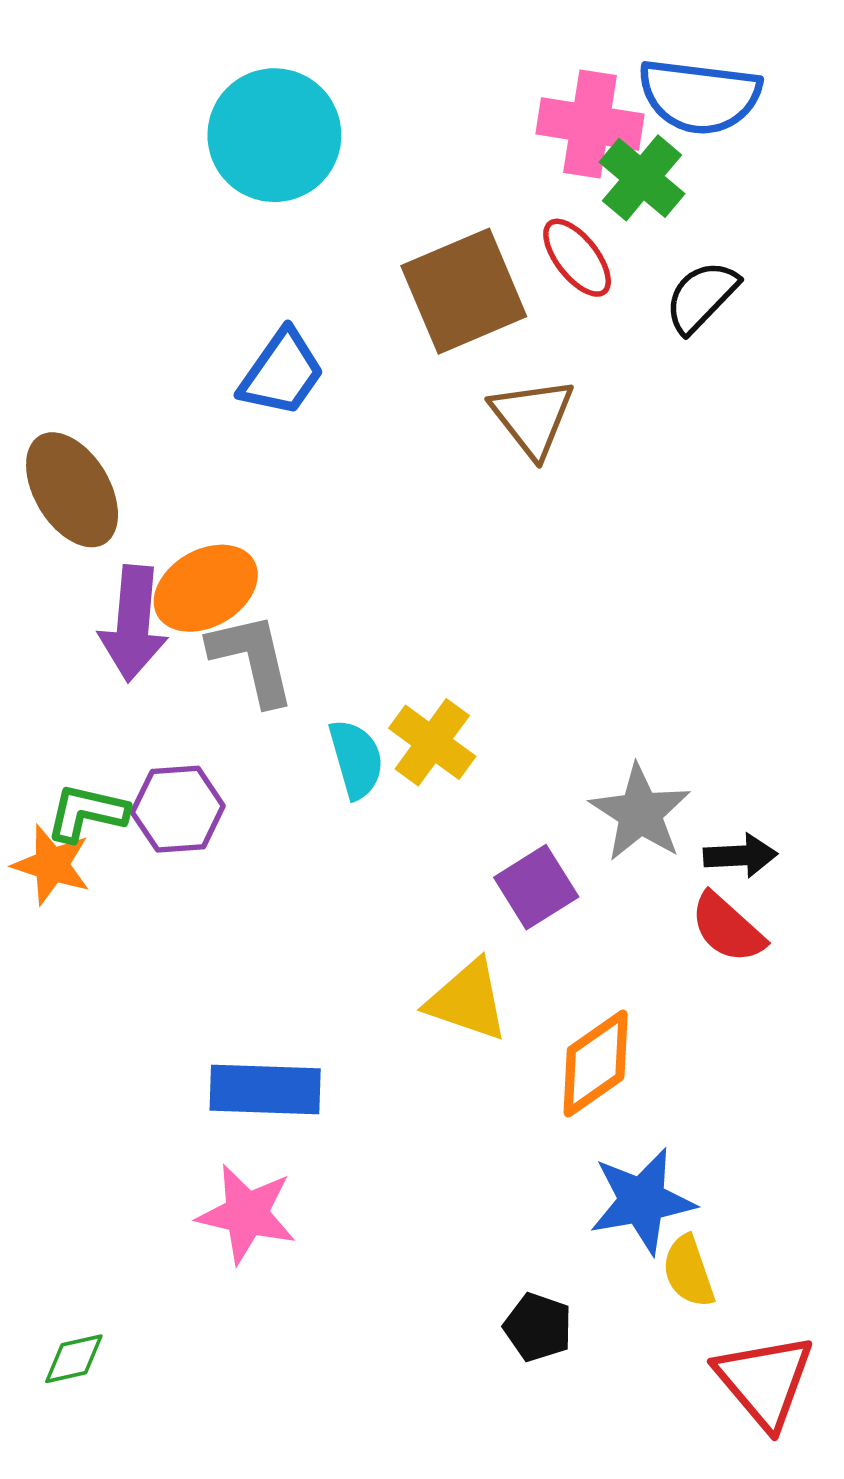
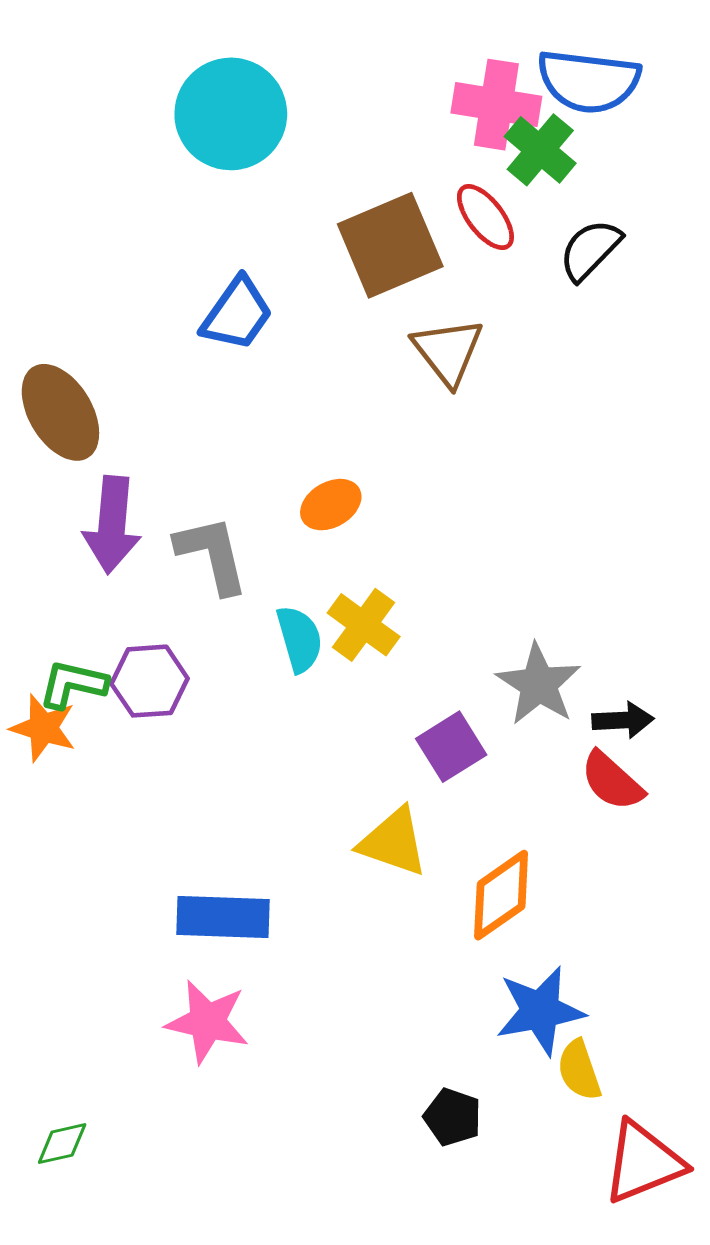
orange ellipse: (206, 588) -> (331, 505), moved, size x0.7
red triangle: (765, 1381) -> (643, 1162), turned 48

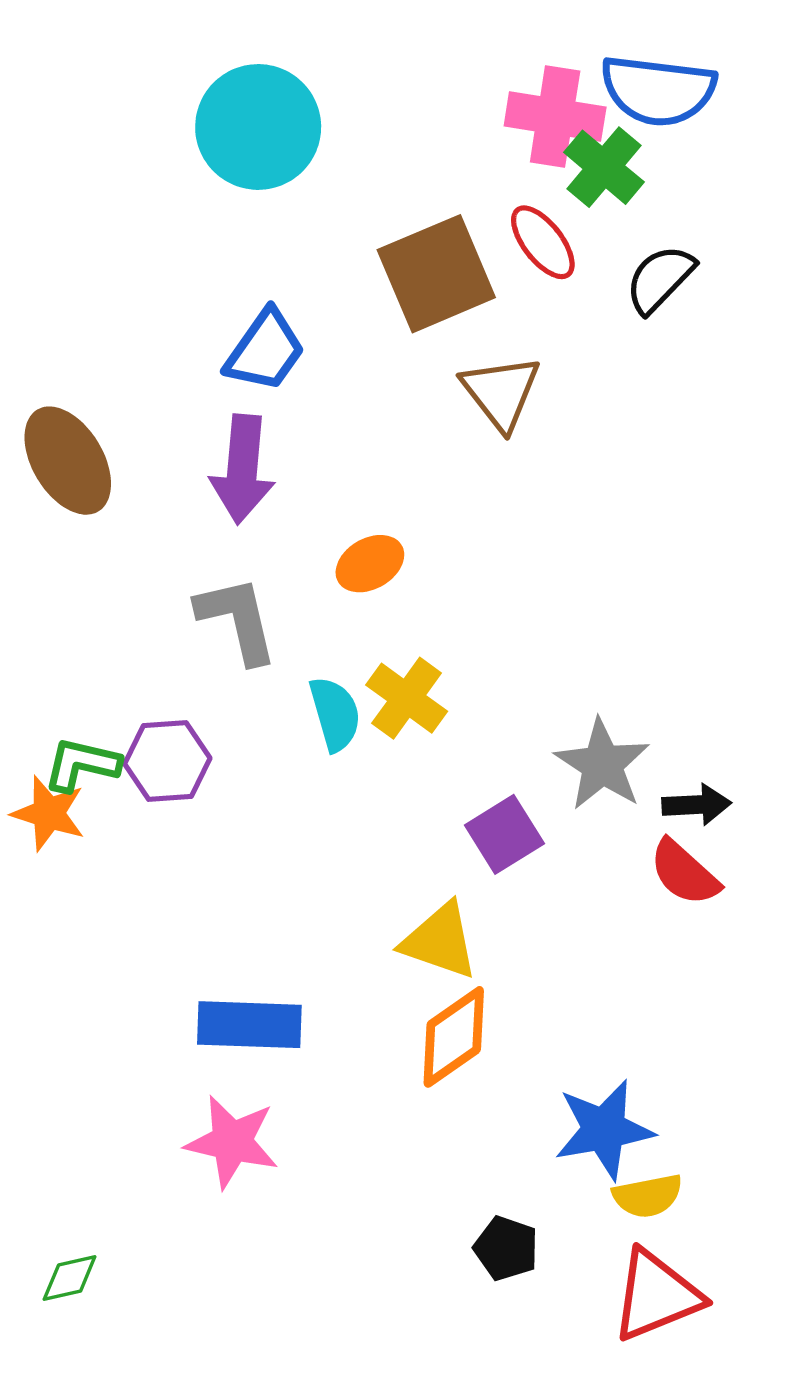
purple arrow: (112, 525) -> (242, 469), moved
orange diamond: (501, 895) -> (454, 1037), moved
yellow semicircle: (579, 1070) -> (648, 1196), turned -82
red triangle: (643, 1162) -> (656, 1295), moved

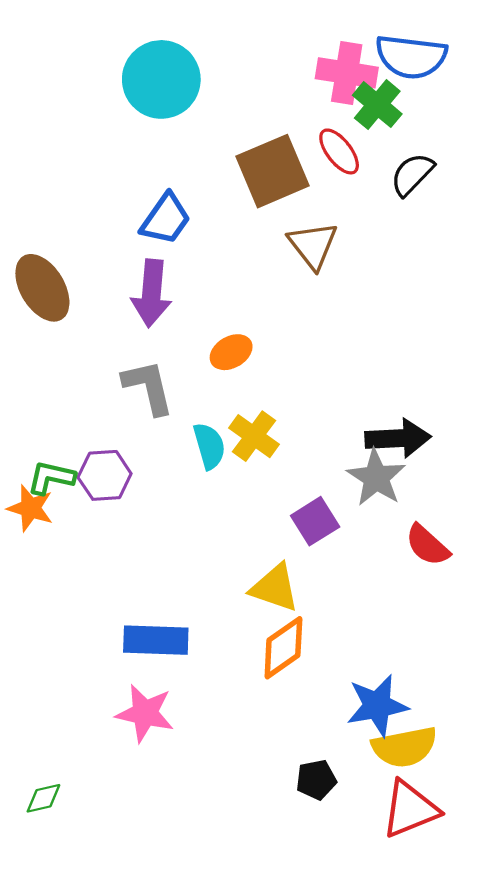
black arrow: (697, 805) -> (398, 438), moved, size x1.5
yellow semicircle: (648, 1196) -> (405, 747), size x1.5
black pentagon: (506, 1248) -> (316, 780), turned -30

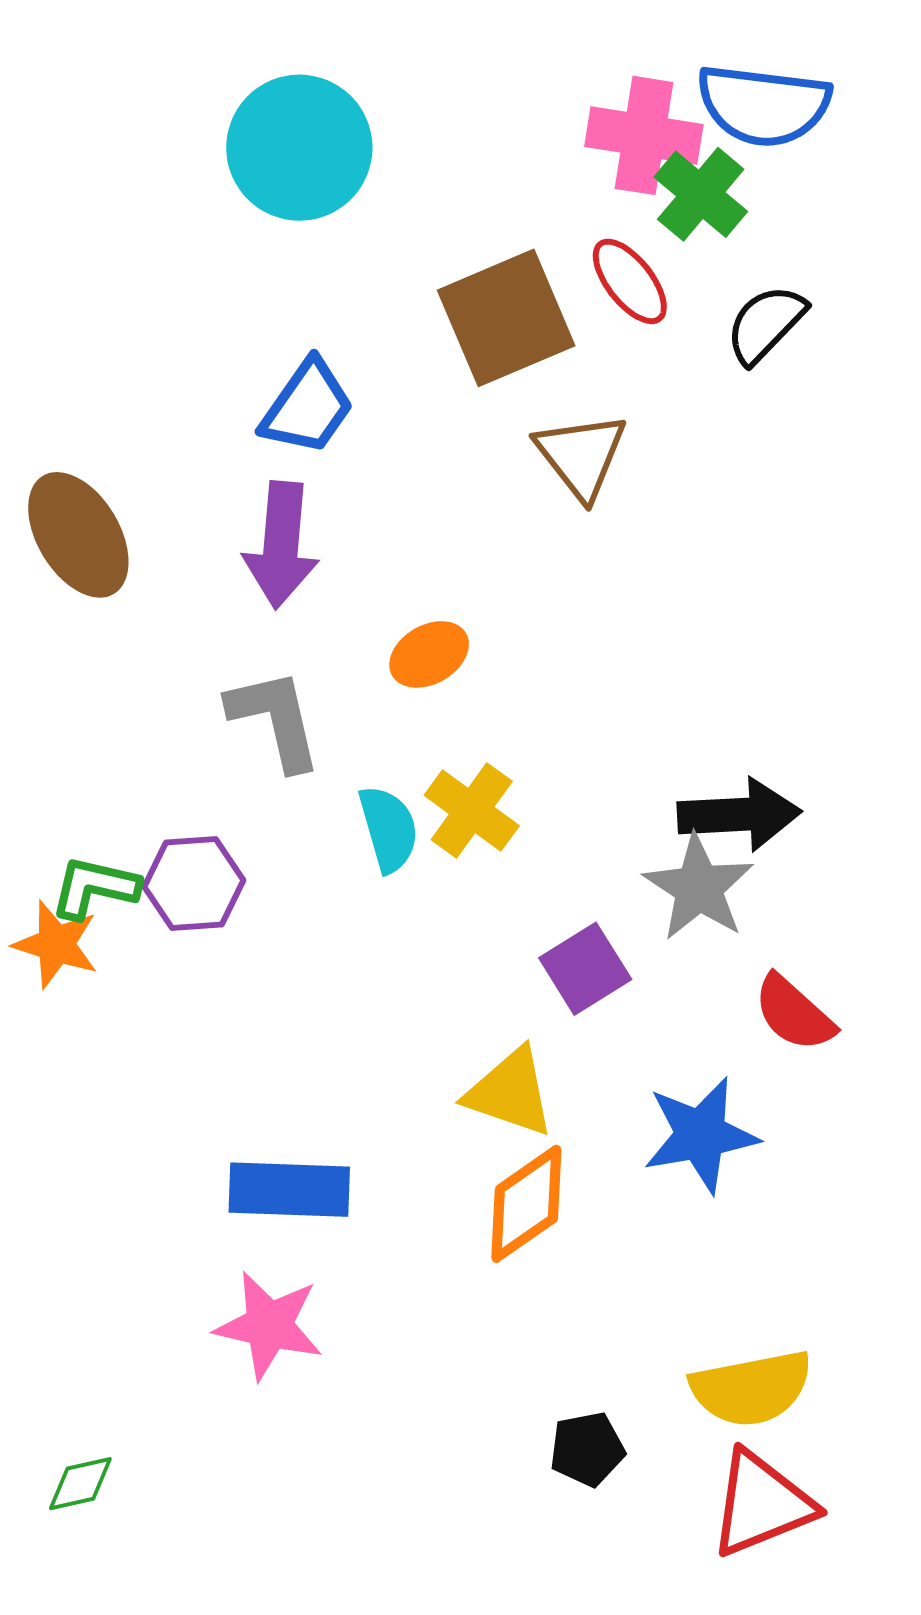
blue star: (377, 706) -> (701, 1135), moved

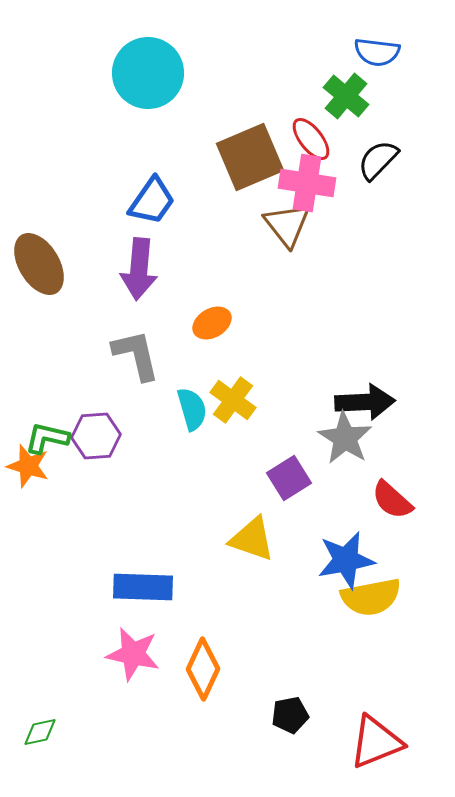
blue semicircle: (764, 105) -> (377, 52), size x0.7
pink cross: (644, 135) -> (307, 183), moved
orange diamond: (526, 1204) -> (203, 669), moved, turned -30
yellow semicircle: (751, 1388) -> (371, 597), moved

